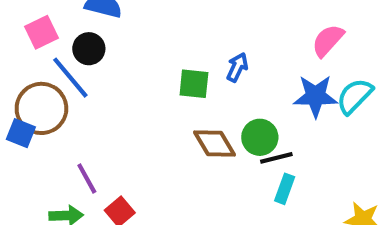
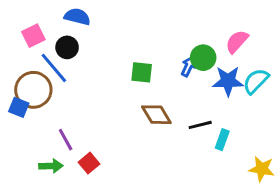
blue arrow: (237, 67) -> (189, 66), moved
green circle: (260, 137) -> (203, 58), moved
cyan rectangle: (285, 189) -> (222, 140), moved

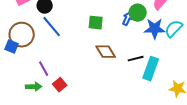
blue line: (54, 68) -> (52, 27), moved
cyan rectangle: (222, 140) -> (151, 69), size x1.6

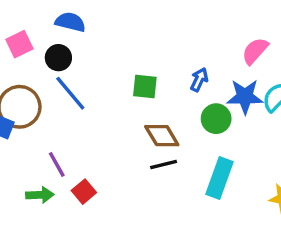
green circle: (138, 13) -> (216, 119), moved
black line: (136, 59) -> (164, 164), moved
cyan rectangle: (151, 69) -> (219, 178), moved

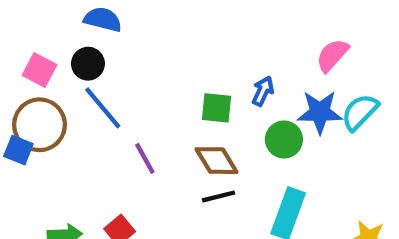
pink square: (19, 44) -> (40, 70), moved, turned -36
green square: (145, 86) -> (217, 108), moved
purple line: (57, 164) -> (145, 158), moved

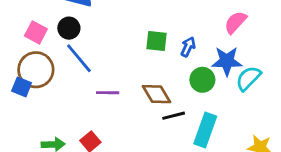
green square: (217, 108) -> (156, 41), moved
cyan semicircle: (360, 112) -> (248, 78), moved
purple line: (145, 158) -> (108, 93), turned -60
black line: (219, 196) -> (174, 116), moved

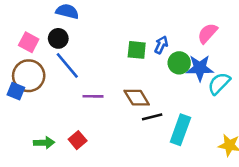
blue arrow: (188, 47) -> (161, 45), moved
green circle: (202, 80) -> (179, 63), moved

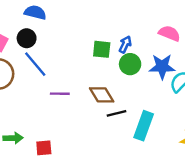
pink semicircle: (207, 33) -> (169, 33), turned 70
green circle: (179, 63) -> (130, 64), moved
red square: (78, 140) -> (44, 148), moved, turned 35

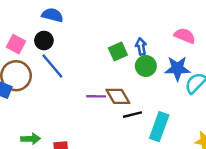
blue arrow: (125, 44) -> (141, 47), turned -35
green square: (102, 49) -> (118, 51), turned -30
purple line: (60, 94) -> (96, 96), moved

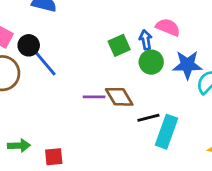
pink semicircle: (185, 36) -> (168, 27), moved
black circle: (44, 41) -> (29, 45), moved
black line: (132, 115) -> (148, 118), moved

